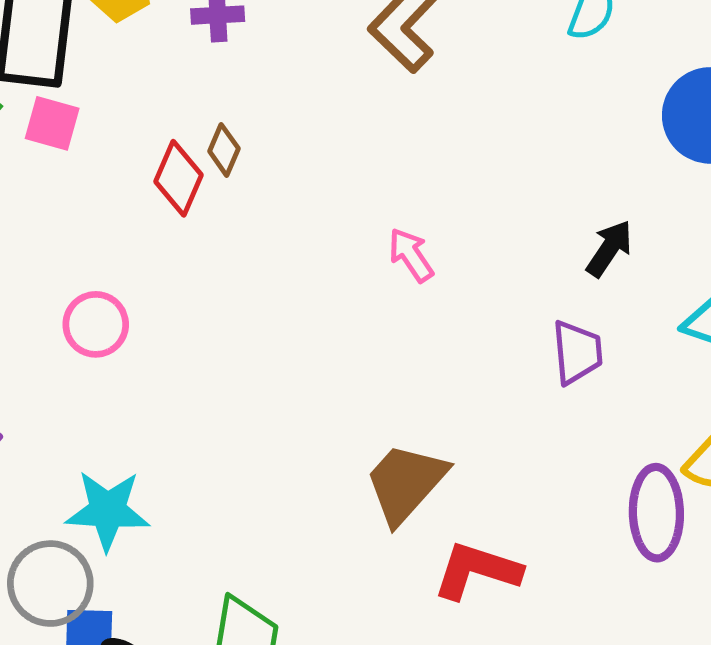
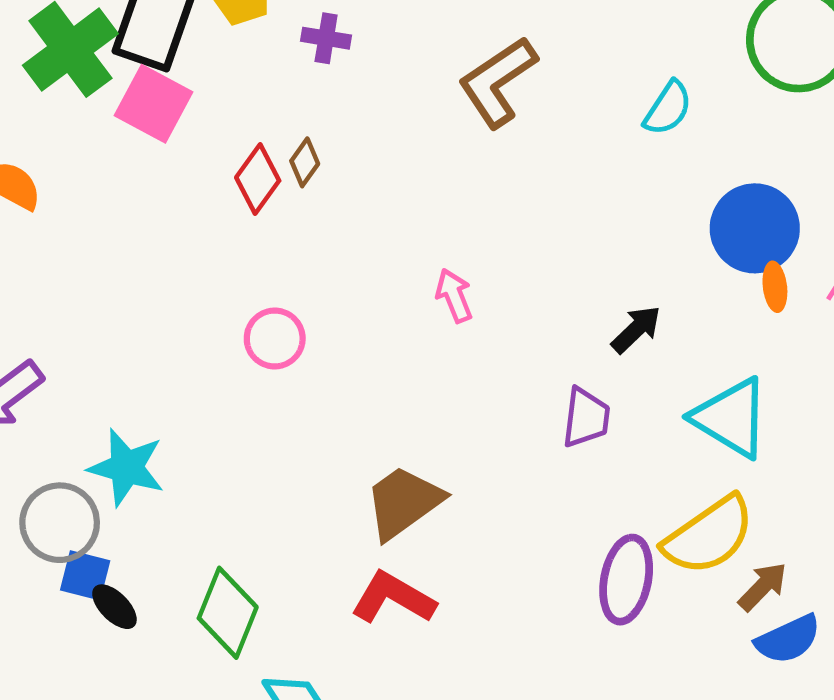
pink square: (52, 123) -> (153, 104), size x1.4
pink circle: (96, 324) -> (275, 339), moved
red L-shape: (477, 571) -> (393, 598), moved

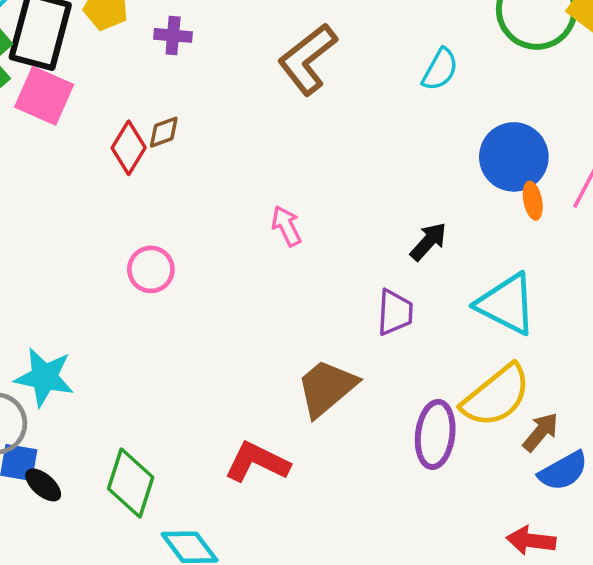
brown diamond: (305, 162) -> (164, 132), turned 39
brown trapezoid: (404, 502) -> (327, 388), moved

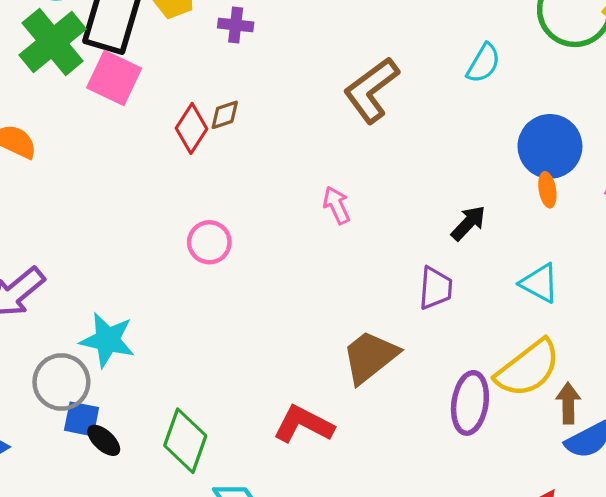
brown L-shape: (308, 59) -> (371, 90), moved
orange ellipse: (533, 201) -> (547, 190), moved
cyan triangle: (507, 304) -> (540, 283), size x0.7
brown arrow: (541, 432) -> (568, 403), turned -42

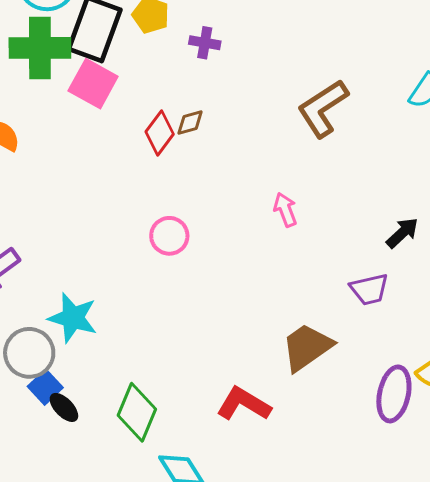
green cross: (53, 42) -> (40, 48), turned 36
purple trapezoid: (435, 288) -> (369, 289), turned 69
blue square: (82, 419) -> (45, 387), turned 32

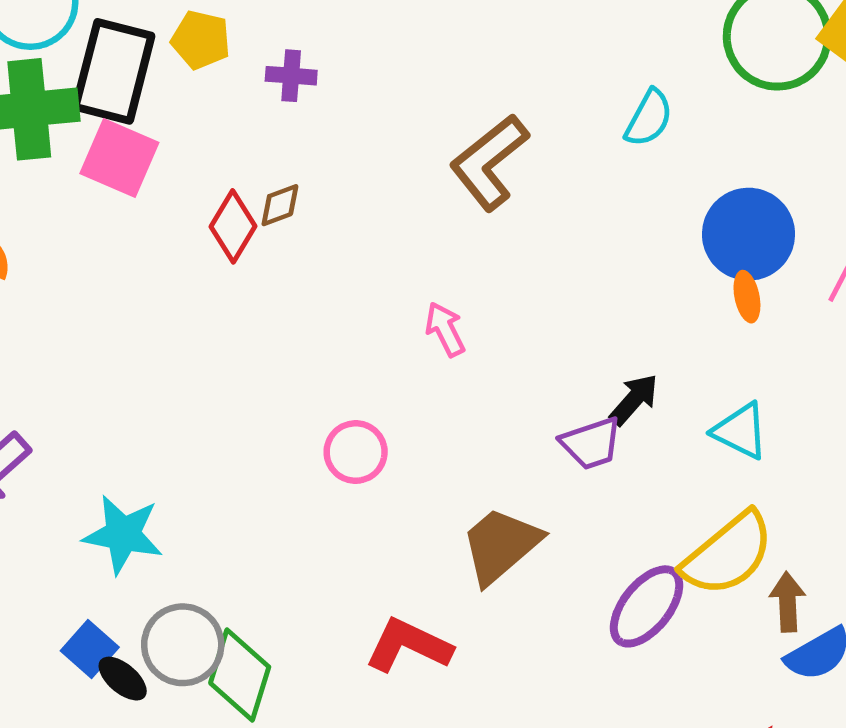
black arrow: (402, 233) -> (634, 400), moved
pink circle: (169, 236) -> (356, 452), moved
gray circle: (29, 353) -> (183, 645), moved
purple ellipse: (394, 394) -> (647, 606), turned 32

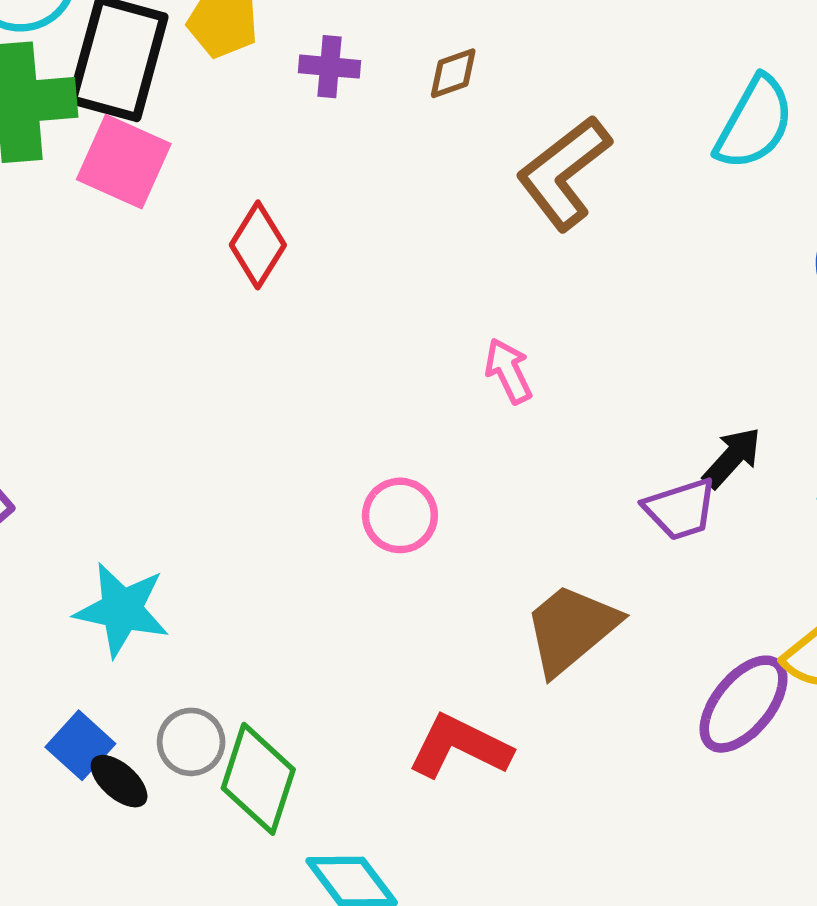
cyan semicircle: (649, 118) -> (754, 123), size x1.4
brown diamond: (280, 205) -> (453, 73), moved
gray circle: (183, 645) -> (191, 742), size x0.7

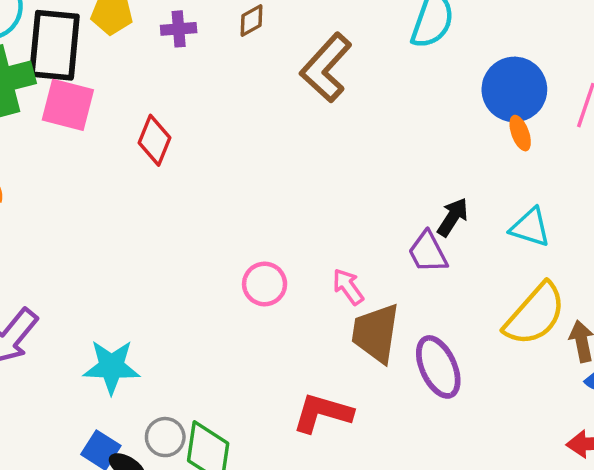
pink arrow: (508, 371) -> (348, 287), moved
purple trapezoid: (680, 509) -> (428, 252), turned 90
brown trapezoid: (571, 629) -> (376, 333), turned -32
purple ellipse: (744, 704) -> (438, 367), moved, turned -54

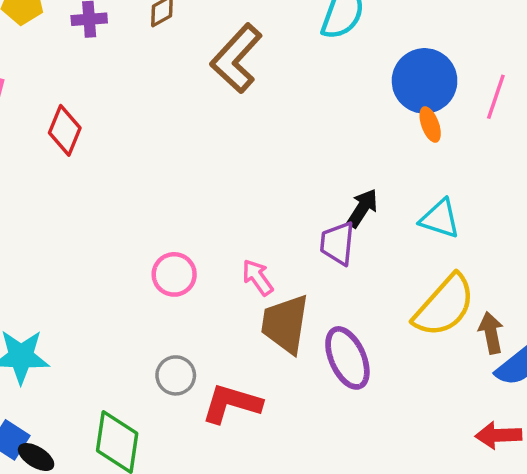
purple trapezoid: (428, 252) -> (337, 243), turned 33
gray circle: (165, 437) -> (176, 375), moved

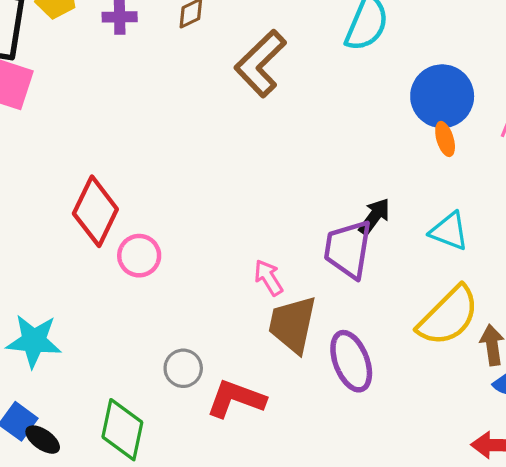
red diamond: (65, 130) -> (95, 211), moved, size x1.4
purple trapezoid: (337, 243) -> (348, 249), size x1.4
pink circle: (174, 274) -> (139, 256), moved

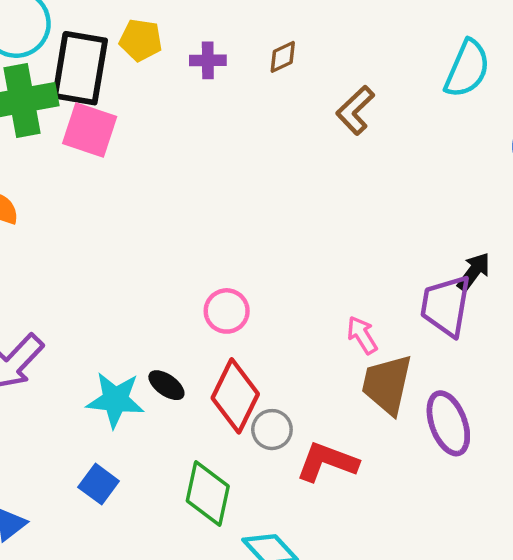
brown L-shape: (260, 63) -> (355, 110), size x0.7
red diamond: (95, 211) -> (235, 396), moved
black ellipse: (43, 440) -> (166, 385), moved

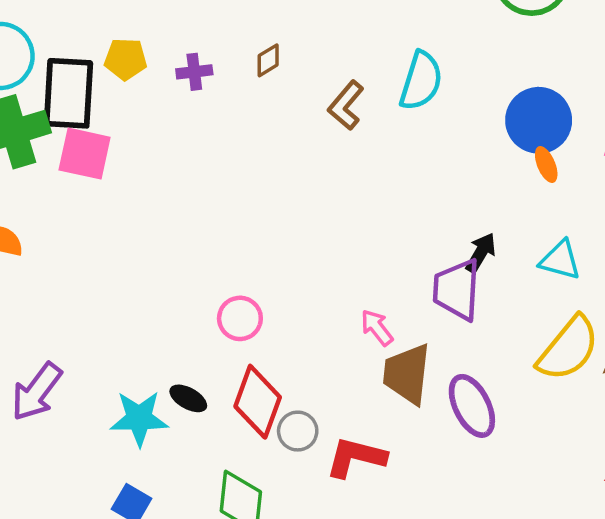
cyan semicircle: (467, 69) -> (421, 81), moved

